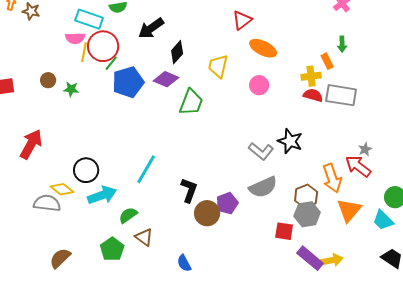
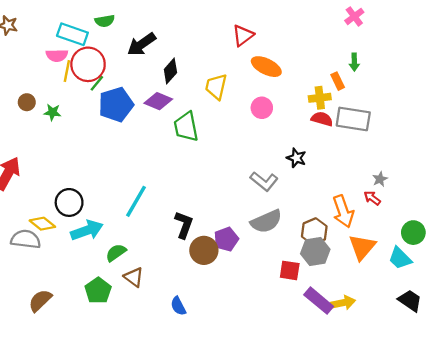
green trapezoid: (191, 102) -> (186, 127), turned 148
black star: (290, 141) -> (296, 158), moved, size x0.7
red arrow: (358, 166) -> (372, 198), size x0.6

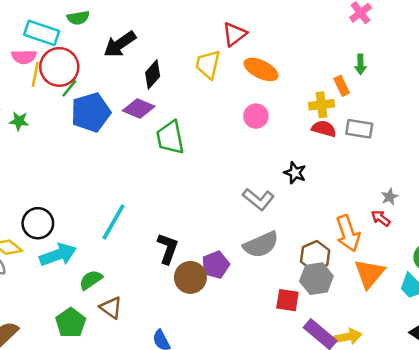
yellow trapezoid: (216, 87) -> (208, 64), moved
gray rectangle: (353, 119) -> (359, 129), size x0.7

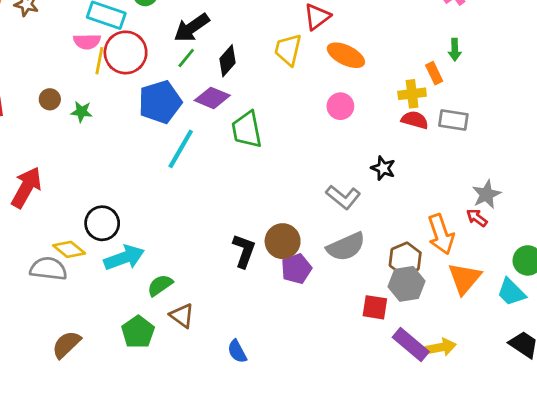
green line: (69, 88) -> (186, 58), moved
gray star: (390, 197) -> (486, 194), size x1.5
cyan line: (113, 222) -> (181, 149), moved
brown circle: (190, 277) -> (283, 241), moved

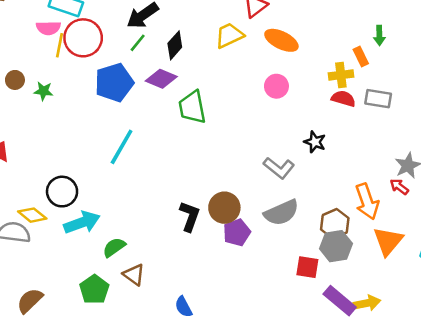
yellow trapezoid: (288, 50) -> (229, 35), turned 52
cyan line: (181, 149) -> (122, 147), moved

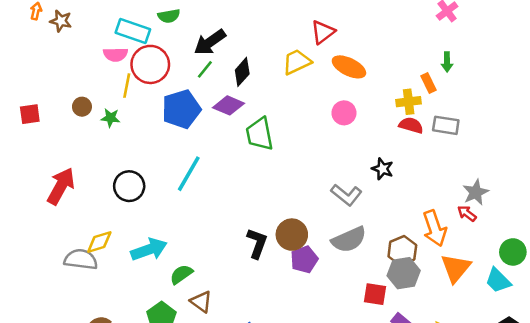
yellow line: (60, 45) -> (127, 86), moved
black circle: (62, 192) -> (129, 186), moved
yellow diamond: (32, 215) -> (99, 242), turned -56

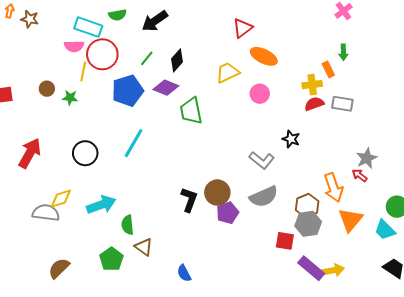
black arrow: (210, 42) -> (155, 21), moved
yellow trapezoid: (297, 62) -> (227, 72), moved
red semicircle: (411, 125) -> (314, 104), turned -36
green semicircle: (181, 274) -> (128, 225), turned -60

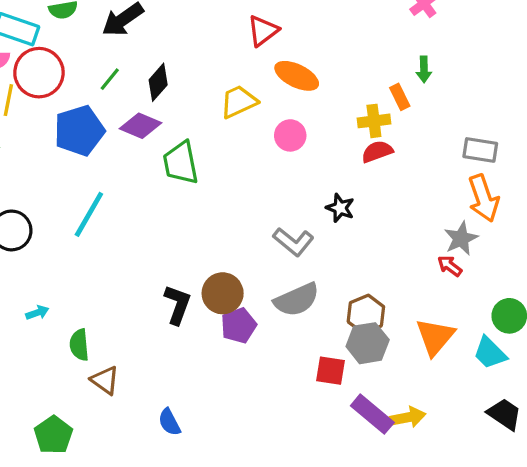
gray rectangle: (342, 104) -> (480, 150), moved
orange arrow: (333, 187) -> (483, 198), moved
cyan arrow: (101, 205) -> (37, 313), size x0.5
green pentagon: (111, 259) -> (53, 435), moved

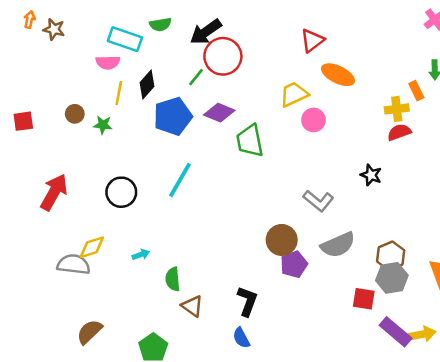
red circle: (39, 73) -> (223, 56), moved
black diamond: (158, 82) -> (147, 84), moved
pink circle: (290, 135) -> (313, 120), moved
gray L-shape: (293, 242) -> (318, 201), moved
black L-shape: (177, 305) -> (247, 301), moved

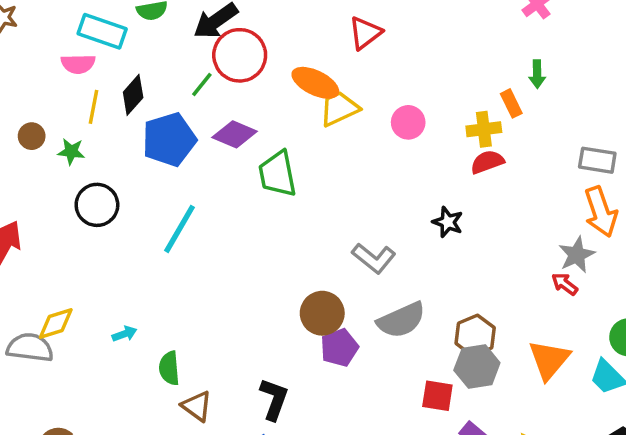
orange ellipse: (338, 75) -> (315, 83), moved
pink circle: (313, 120) -> (408, 122), moved
black circle: (121, 192) -> (97, 205), moved

